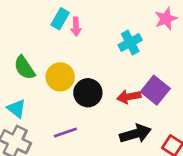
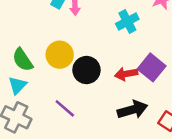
green semicircle: (24, 68) -> (23, 60), moved
cyan triangle: (17, 109) -> (18, 85), turned 36
purple line: (65, 132) -> (65, 108), turned 60

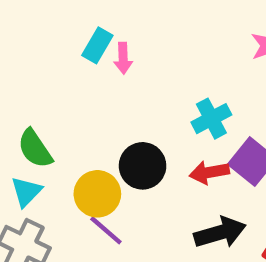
cyan cross: (127, 21) -> (211, 119), moved
yellow circle: (60, 55) -> (97, 194), moved

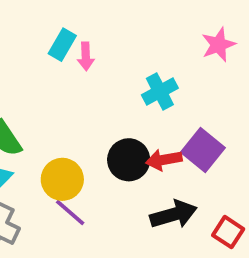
cyan cross: (211, 119) -> (160, 91), moved
black circle: (143, 166) -> (129, 160), moved

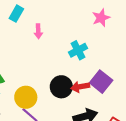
cyan rectangle: (62, 45) -> (16, 14), moved
pink star: (218, 45) -> (101, 18), moved

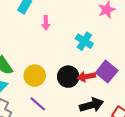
cyan cross: (78, 50) -> (84, 41), turned -30
yellow circle: (26, 97) -> (35, 76), moved

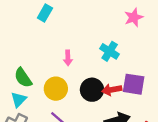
pink arrow: (46, 23) -> (68, 58), moved
purple square: (107, 72) -> (134, 84), turned -30

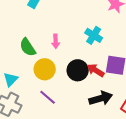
green semicircle: (23, 78) -> (28, 47), moved
red arrow: (112, 90) -> (96, 70), turned 42

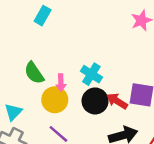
cyan cross: (94, 35) -> (91, 74), moved
pink arrow: (56, 41) -> (61, 83), moved

